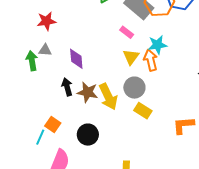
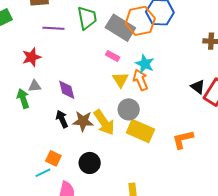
cyan star: (157, 45) -> (145, 64), turned -30
yellow rectangle: (143, 111) -> (140, 131), size x1.5
cyan line: (40, 137) -> (43, 173), turned 49

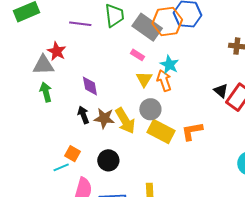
red star: (32, 57) -> (57, 51), turned -30
gray triangle: (35, 86) -> (43, 65), moved, size x1.6
orange L-shape: (183, 139) -> (192, 131), moved

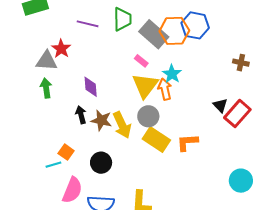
yellow triangle: (144, 79) -> (145, 86), size x1.6

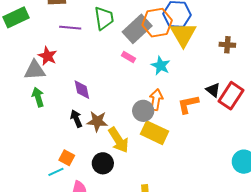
gray rectangle: (154, 34) -> (137, 29), turned -76
yellow triangle: (145, 86) -> (183, 34), moved
orange arrow: (165, 89) -> (156, 100), moved, turned 30
yellow arrow: (122, 125) -> (119, 140), moved
orange L-shape: (187, 142) -> (188, 104), moved

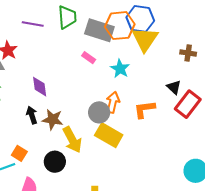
gray rectangle: (137, 29) -> (99, 30), turned 56
black triangle: (213, 90) -> (174, 87), moved

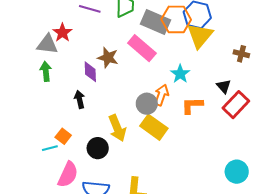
pink rectangle: (89, 58) -> (142, 48), size x2.0
cyan star: (120, 69) -> (180, 74), moved
brown star: (53, 119) -> (108, 58), moved

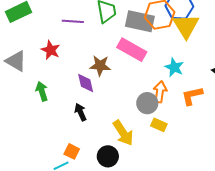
gray triangle: (47, 44) -> (16, 61), moved, turned 35
yellow rectangle: (154, 127) -> (159, 125), size x0.6

